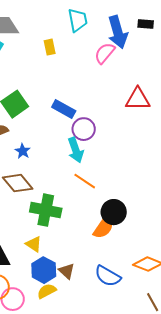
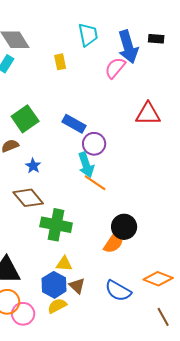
orange line: (85, 181) -> (95, 183), moved
yellow triangle: (34, 244) -> (64, 264), moved, turned -30

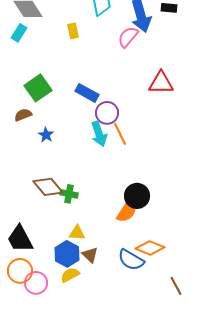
orange line: (95, 183) -> (120, 134), moved, turned 30
brown diamond: (28, 198) -> (48, 187), moved
green cross: (56, 225) -> (69, 194), size x0.6
orange diamond: (158, 279) -> (150, 248), moved

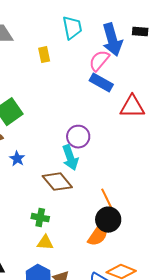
blue rectangle: (87, 93) -> (101, 83), moved
orange line: (120, 134) -> (107, 200), moved
brown diamond: (48, 187) -> (57, 182), moved
yellow triangle: (77, 233) -> (45, 243), moved

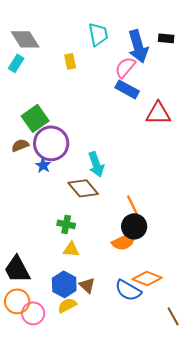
purple circle: (78, 137) -> (51, 143), moved, size x1.5
orange semicircle: (98, 235) -> (124, 241), turned 30

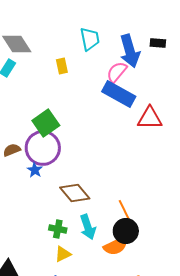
blue rectangle: (127, 89) -> (119, 94), size x1.4
green square: (35, 118) -> (46, 123), moved
cyan arrow: (96, 164) -> (88, 227), moved
yellow triangle: (71, 249) -> (63, 254), turned -30

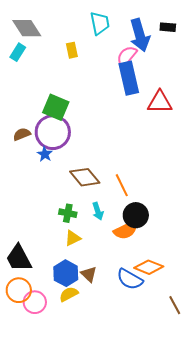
blue rectangle: (119, 94) -> (129, 78), turned 48
green square: (46, 123) -> (56, 107), turned -32
orange line: (125, 211) -> (122, 185), moved
cyan arrow: (88, 227) -> (98, 211), size x0.7

